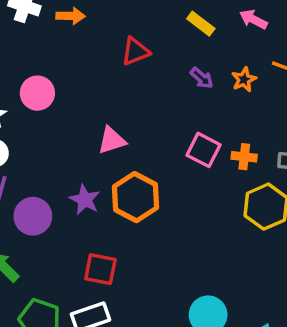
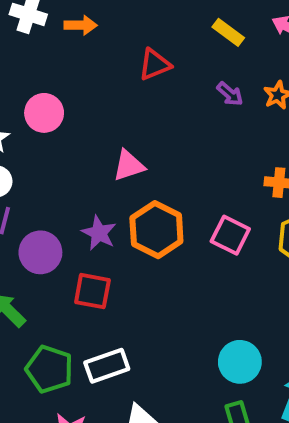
pink square: (203, 150) -> (230, 235), moved
red square: (100, 269) -> (92, 291), moved

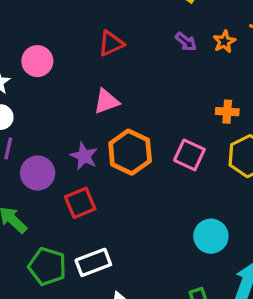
red triangle: (155, 65) -> (111, 43), moved
red square: (92, 291) -> (80, 203), turned -32
cyan circle: (240, 362) -> (211, 236), moved

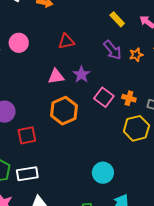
purple arrow: (186, 42) -> (113, 50), size x1.5
pink square: (189, 155) -> (104, 97), moved
purple star: (84, 156) -> (81, 74), moved

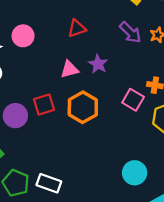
pink square: (104, 97) -> (133, 100), moved
red square: (27, 135) -> (44, 105), moved
white rectangle: (27, 174) -> (49, 183), turned 35

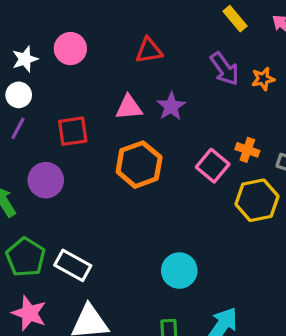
red square: (44, 105) -> (73, 131), moved
purple circle: (15, 116) -> (46, 180), moved
cyan circle: (135, 173) -> (179, 271), moved

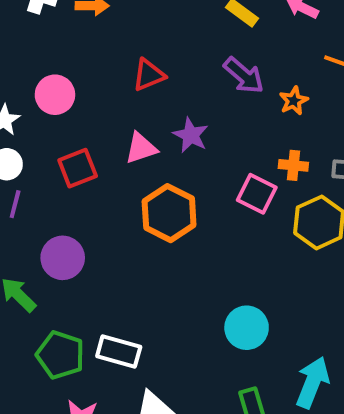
orange star: (263, 79) -> (294, 101), moved
red square: (73, 131) -> (78, 168), moved

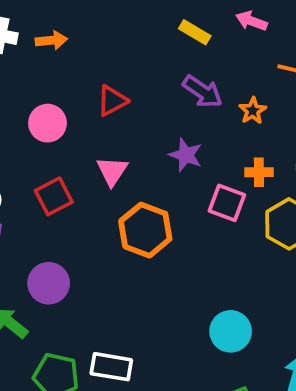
pink circle: (55, 95) -> (47, 123), moved
purple star: (191, 135) -> (186, 155), moved
pink triangle: (141, 148) -> (112, 171), turned -32

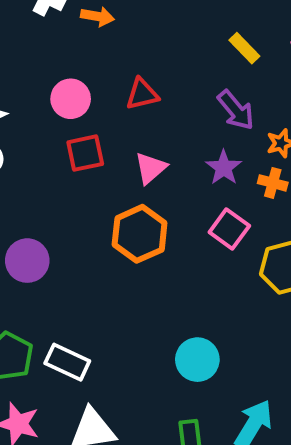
purple star: (186, 155) -> (224, 168), moved
pink triangle: (112, 171) -> (151, 168), moved
orange cross: (259, 172) -> (273, 183), moved
red square: (54, 196) -> (85, 153), moved

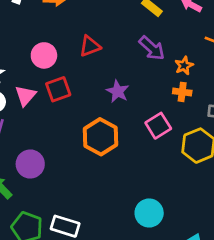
pink triangle: (151, 168) -> (25, 96), moved
purple star: (224, 168) -> (118, 91), moved
pink square: (229, 229) -> (158, 126), turned 30

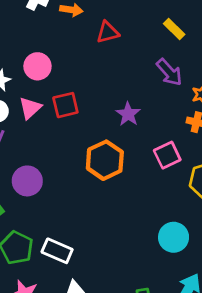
red triangle: (90, 46) -> (108, 32), moved
pink circle: (44, 55) -> (37, 66), moved
cyan circle: (149, 213) -> (174, 237), moved

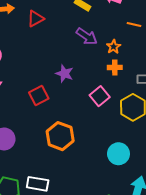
red square: (65, 105) -> (39, 96), moved
orange hexagon: (105, 160) -> (60, 136), moved

